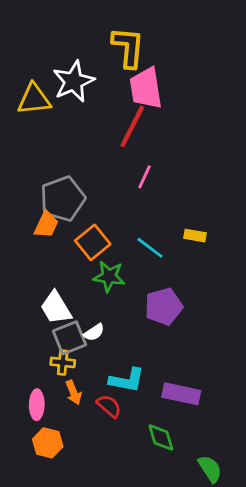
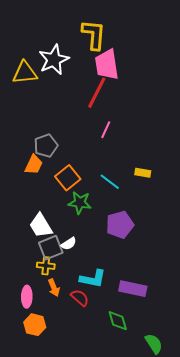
gray pentagon: (63, 199) -> (46, 146), size x0.7

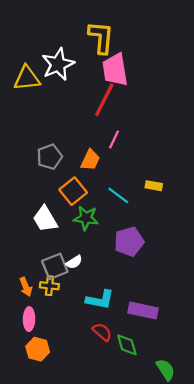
orange trapezoid: (34, 165) -> (90, 160), moved
white trapezoid: (41, 226) -> (45, 219), moved
orange arrow: (54, 288) -> (26, 287), moved
red semicircle: (80, 298) -> (102, 332), moved

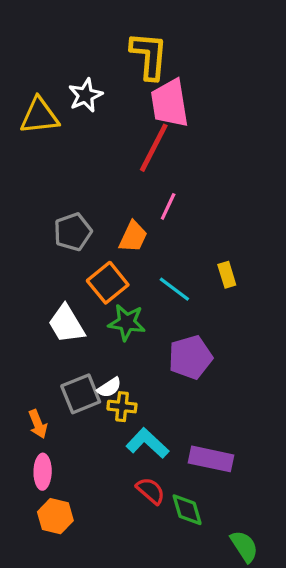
white star: (58, 64) -> (85, 95), size x0.7
yellow rectangle: (154, 186) -> (227, 275), turned 63
yellow cross: (49, 286) -> (122, 407), moved
cyan L-shape: (100, 300) -> (147, 443), turned -148

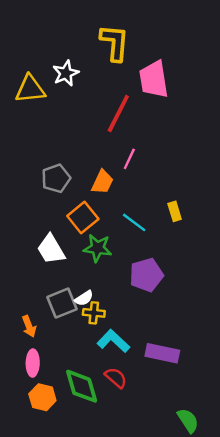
pink trapezoid: (170, 103) -> (154, 79), moved
green diamond: (187, 510) -> (82, 386), moved, size x1.4

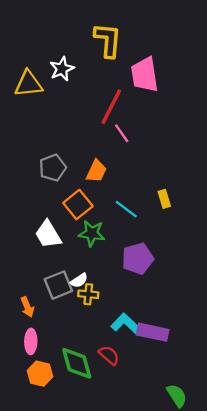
pink line: (129, 159) -> (122, 133), moved, turned -60
cyan L-shape: (113, 341) -> (126, 324), moved

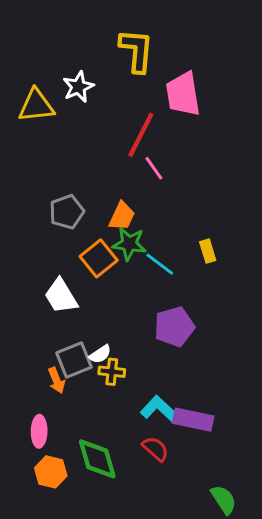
green star: (92, 233) -> (129, 244), moved
orange arrow: (27, 307) -> (57, 380), moved
red semicircle: (109, 355) -> (155, 449), moved

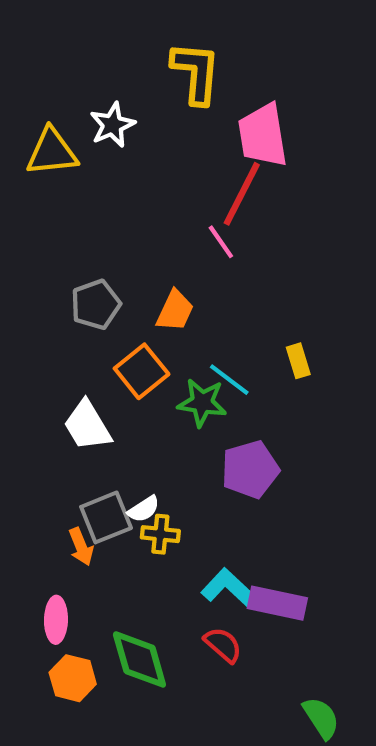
red line: (141, 135) -> (242, 194), moved
green star: (129, 244) -> (202, 403), moved

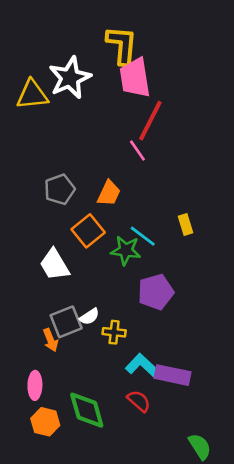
white star: (112, 125) -> (70, 78), size x1.5
pink trapezoid: (263, 135) -> (135, 78), moved
yellow cross: (160, 534) -> (114, 332), moved

